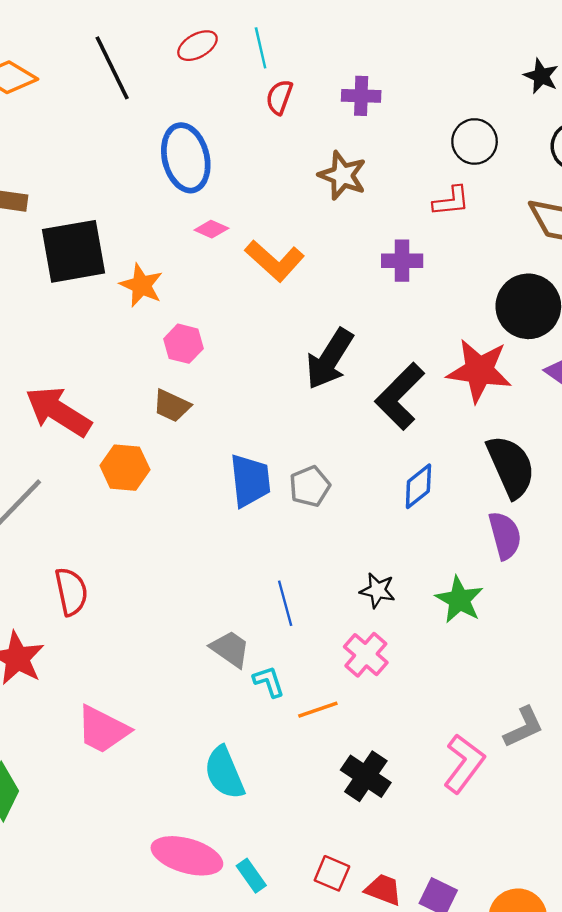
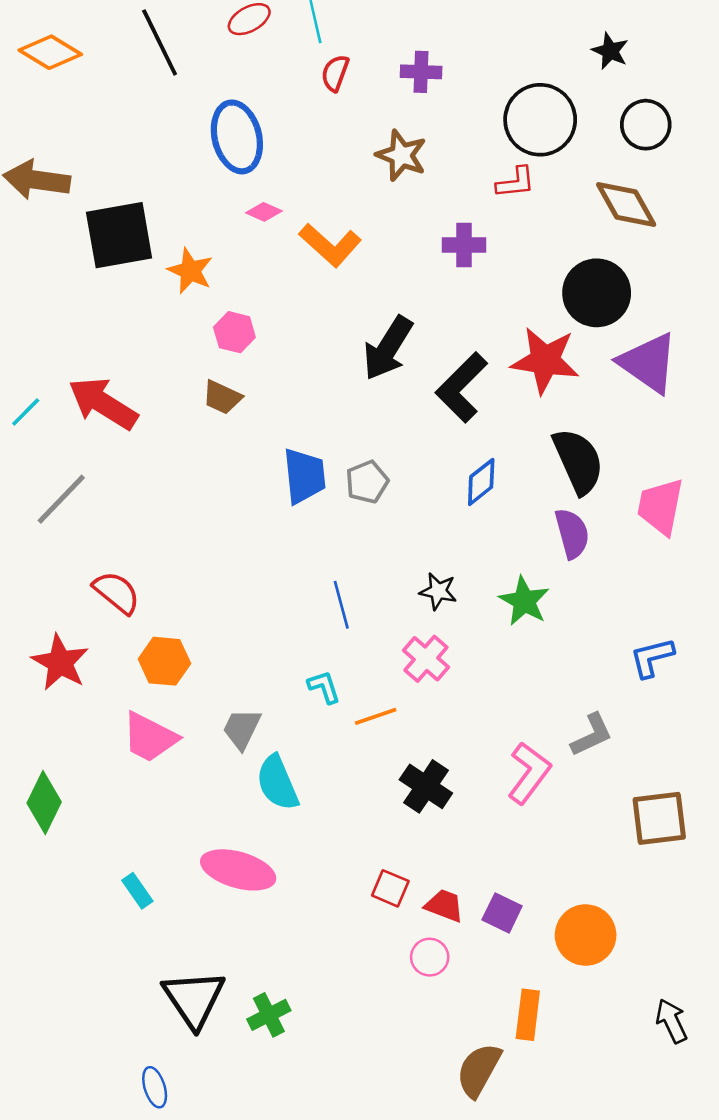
black circle: (475, 141) -> (540, 120), size x1.5
orange hexagon: (125, 468) -> (164, 661), moved
red semicircle: (71, 592) -> (117, 592), turned -39
gray trapezoid: (230, 649) -> (242, 729), moved, turned -99
cyan rectangle: (251, 876) -> (137, 891), moved

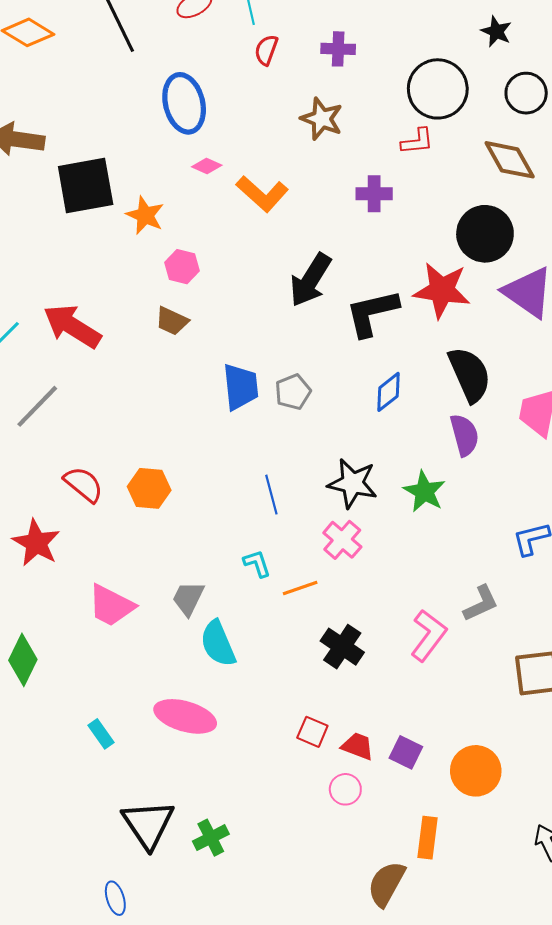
black L-shape: (462, 387) -> (372, 313), turned 32
black star: (438, 591) -> (353, 483), size x1.6
orange hexagon: (164, 661) -> (149, 488), moved

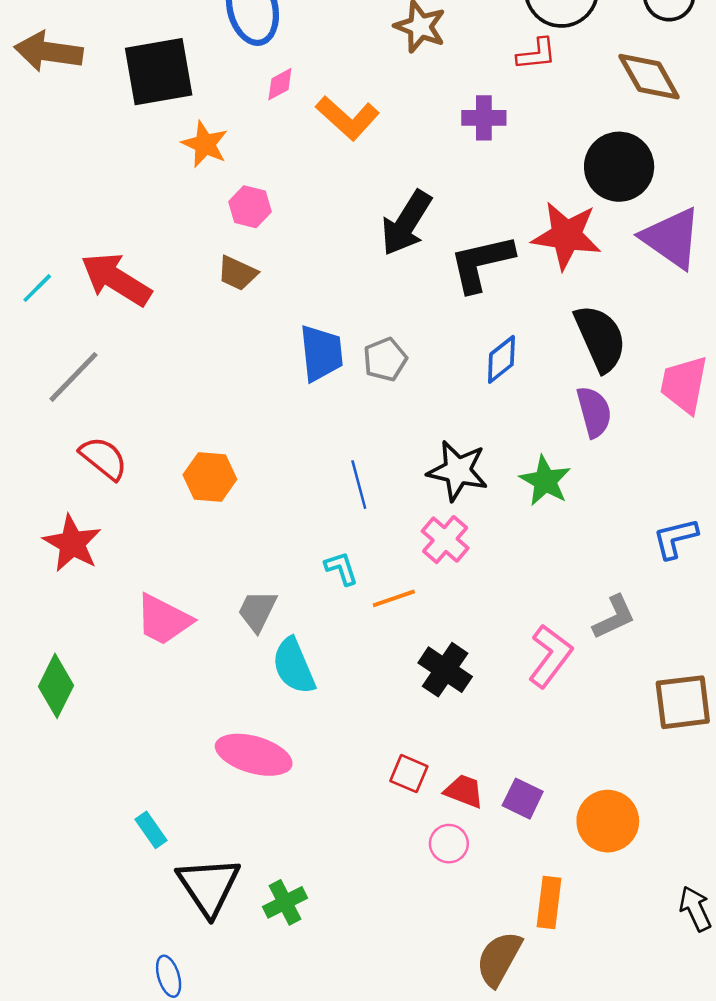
pink diamond: (207, 166) -> (280, 84), turned -52
black square: (86, 186) -> (159, 72), moved
red semicircle: (83, 484) -> (104, 458), moved
cyan rectangle: (101, 734) -> (151, 830), moved

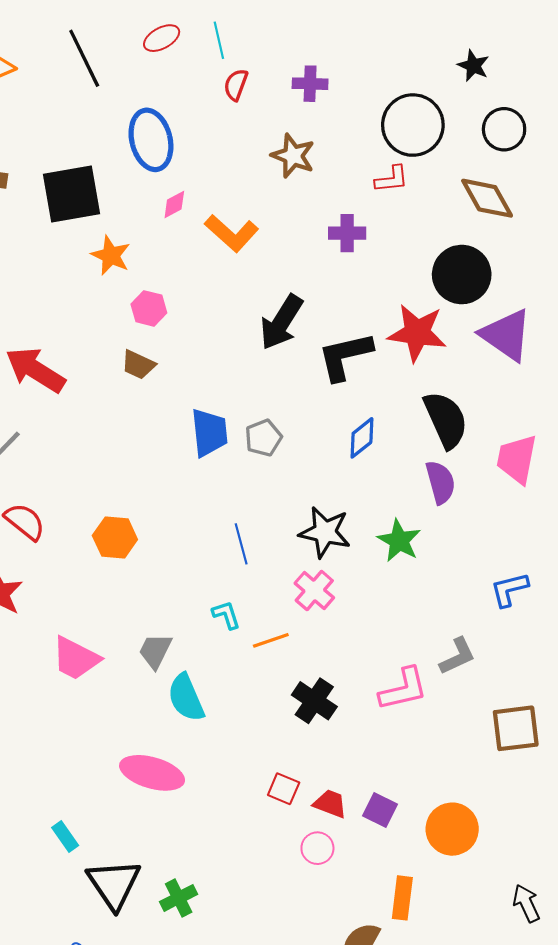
pink L-shape: (550, 656) -> (403, 689), turned 40

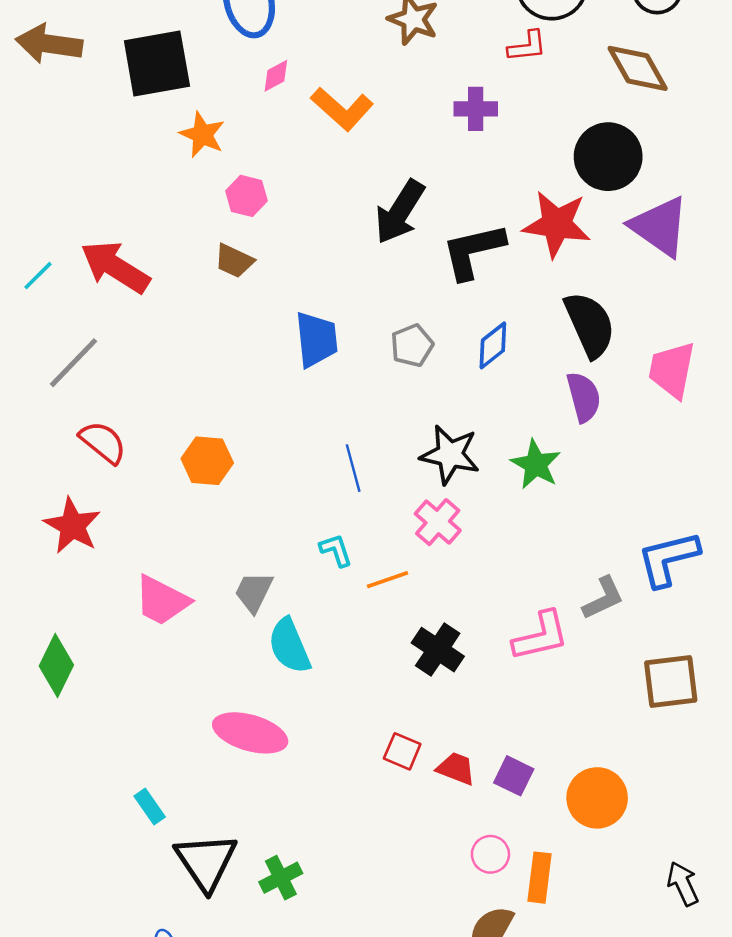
gray pentagon: (263, 438) -> (412, 345), moved
blue L-shape: (509, 589) -> (668, 559), moved, size x1.4
pink circle: (317, 848) -> (490, 854), moved

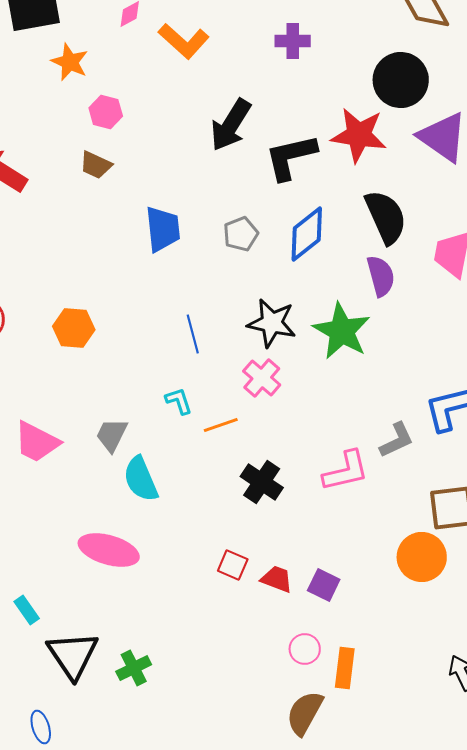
blue diamond: (493, 345) -> (307, 234), size x1.4
green star: (536, 464) -> (342, 331), size x1.4
orange circle: (597, 798) -> (422, 557), moved

